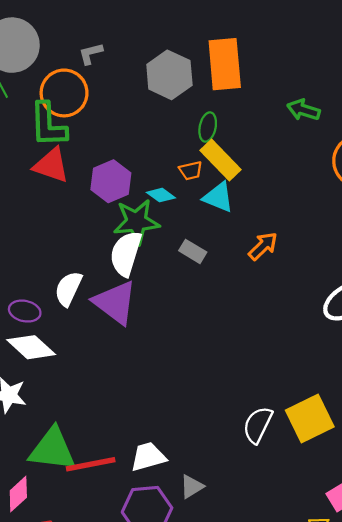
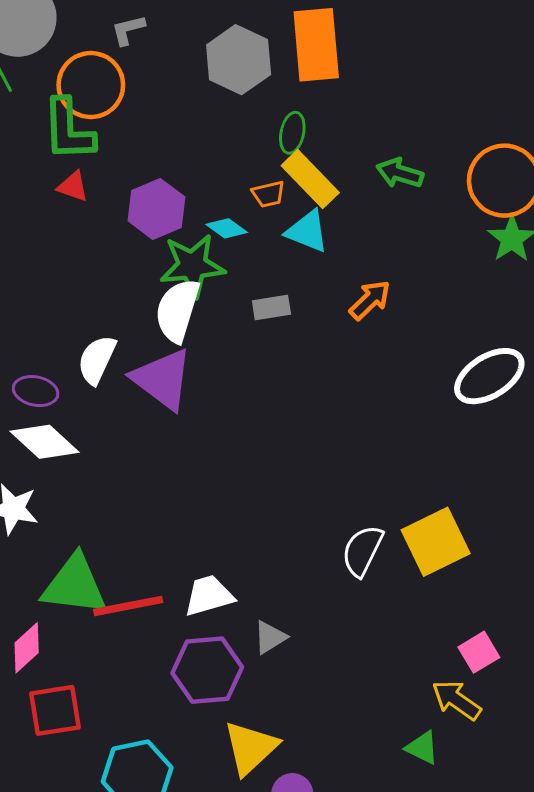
green arrow: (303, 110) -> (400, 173), moved
red triangle: (51, 165) -> (73, 187), size x0.6
gray rectangle: (193, 251) -> (271, 307), turned -40

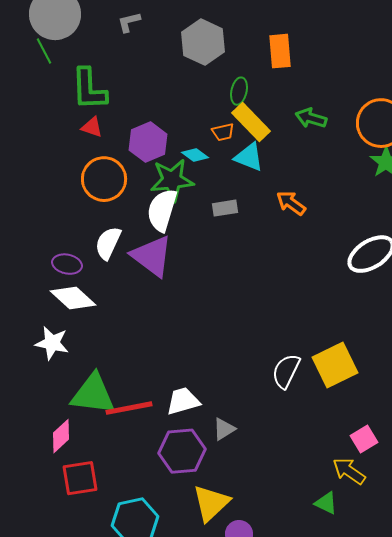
orange rectangle: (316, 45) -> (280, 51), moved, size x0.7
orange circle: (91, 85) -> (104, 179), moved
orange arrow: (370, 300) -> (291, 203), turned -100

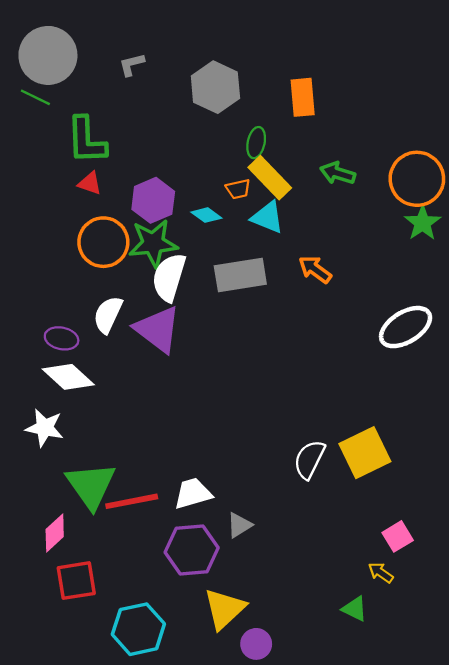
green line: (44, 51) -> (35, 97), turned -36
green star: (172, 180) -> (153, 243), moved
gray rectangle: (225, 208) -> (240, 275), size x1.8
green triangle: (93, 394) -> (91, 485), turned 48
yellow arrow: (349, 471) -> (381, 573), size x0.7

